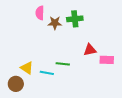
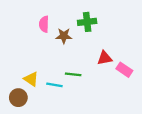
pink semicircle: (40, 13) -> (44, 24), moved
brown star: (55, 23) -> (64, 36), moved
pink rectangle: (107, 60) -> (124, 70), turned 32

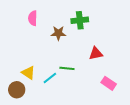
pink semicircle: (44, 24) -> (33, 18), moved
pink rectangle: (124, 70) -> (109, 83), moved
cyan line: (54, 85) -> (50, 78), turned -48

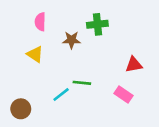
red triangle: (96, 53) -> (134, 65), moved
yellow triangle: (28, 73) -> (35, 54), moved
pink rectangle: (109, 83) -> (123, 95), moved

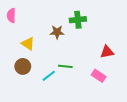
pink semicircle: (40, 22) -> (11, 16), moved
brown circle: (21, 109) -> (23, 66), moved

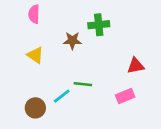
pink semicircle: (11, 16) -> (34, 14), moved
brown circle: (23, 66) -> (35, 108), moved
pink rectangle: (99, 76) -> (125, 96), turned -56

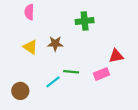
brown star: (72, 41) -> (55, 44), moved
pink rectangle: (125, 96) -> (101, 74), moved
brown circle: (35, 108) -> (20, 91), moved

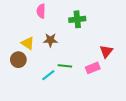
pink semicircle: (29, 12) -> (41, 11), moved
red triangle: (116, 56) -> (106, 51), turned -40
brown circle: (20, 91) -> (18, 60), moved

